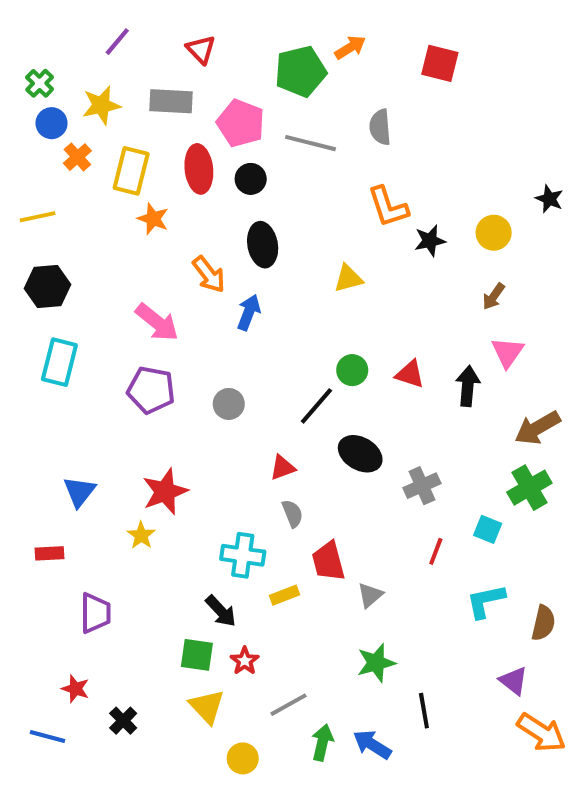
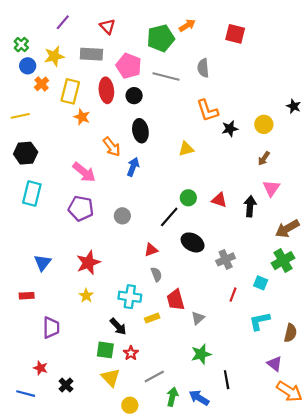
yellow star: (141, 535) -> (86, 296), moved

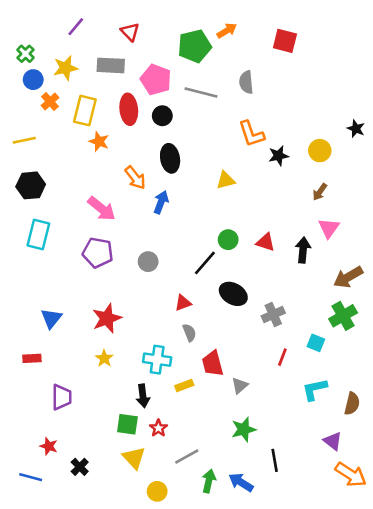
black arrow: (118, 326) -> (143, 396), turned 36

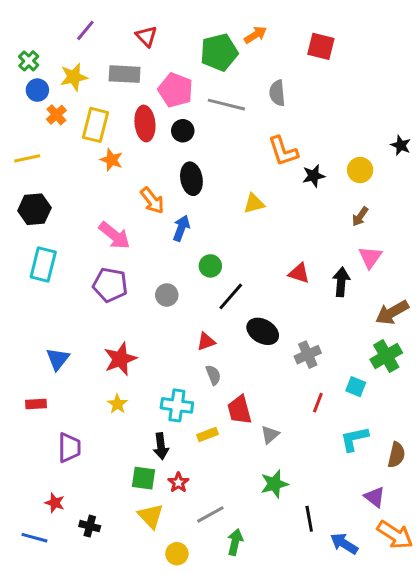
green circle: (228, 240) -> (210, 266), moved
black cross: (80, 467) -> (90, 526), turned -30
blue arrow: (241, 482) -> (344, 544), moved

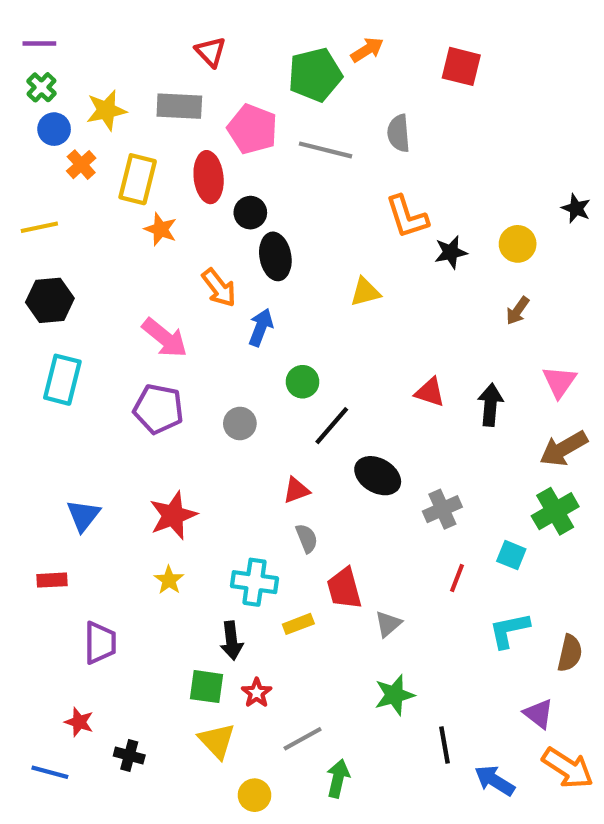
purple line: (85, 30) -> (39, 43), moved, turned 50
black circle: (183, 131) -> (250, 213), moved
pink triangle: (370, 257) -> (559, 382), moved

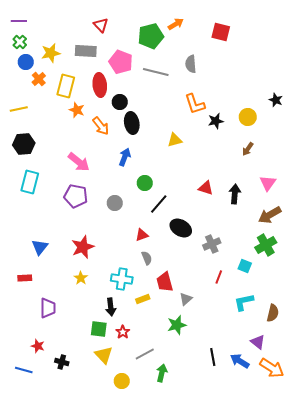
orange arrow: (219, 288) -> (101, 126), moved
green star: (394, 695) -> (177, 325), moved
blue arrow: (495, 781) -> (240, 361), moved

